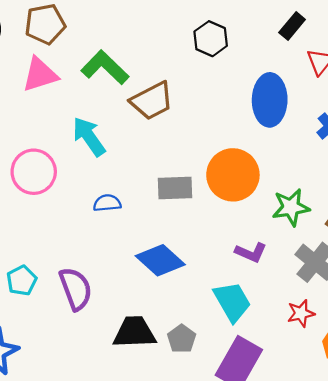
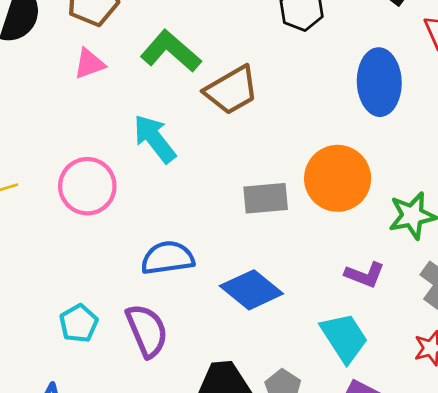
pink triangle: (40, 75) -> (89, 64), size x0.7
blue semicircle: (107, 203) -> (168, 258), moved, size x1.5

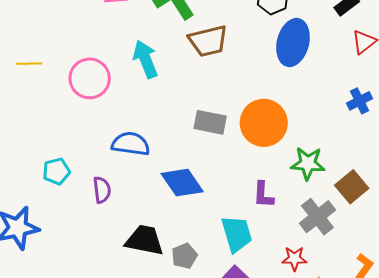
blue ellipse: (379, 82) -> (293, 42), moved
purple L-shape: (365, 275) -> (263, 195), turned 56
purple semicircle: (147, 331) -> (102, 190), size x0.7

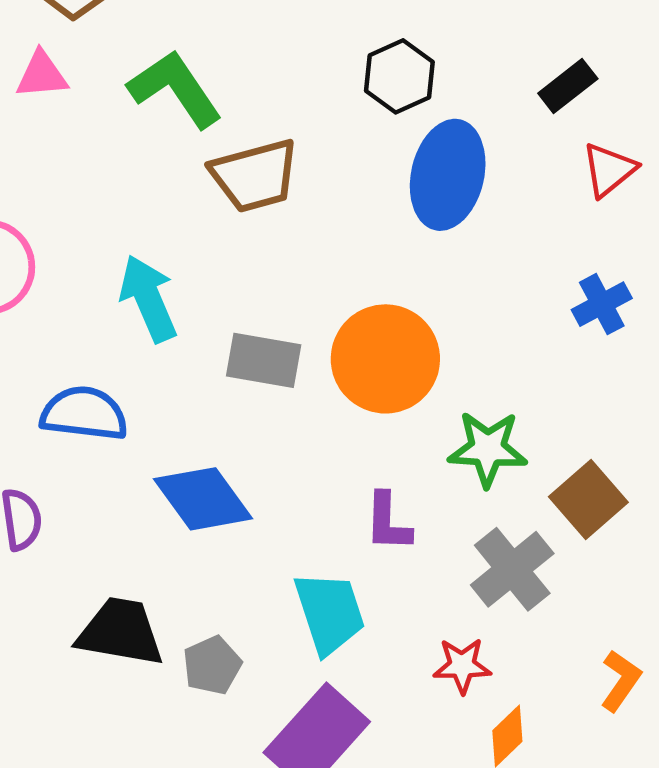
cyan arrow: (145, 59) -> (148, 298), moved

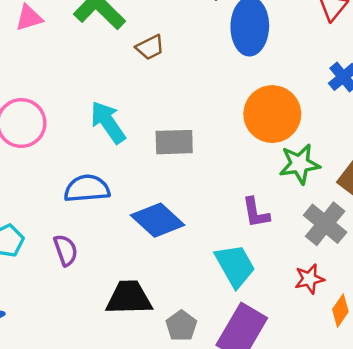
brown trapezoid: (255, 176) -> (150, 47), size x0.6
orange circle: (385, 359) -> (272, 114), moved
gray pentagon: (212, 665) -> (181, 326), moved

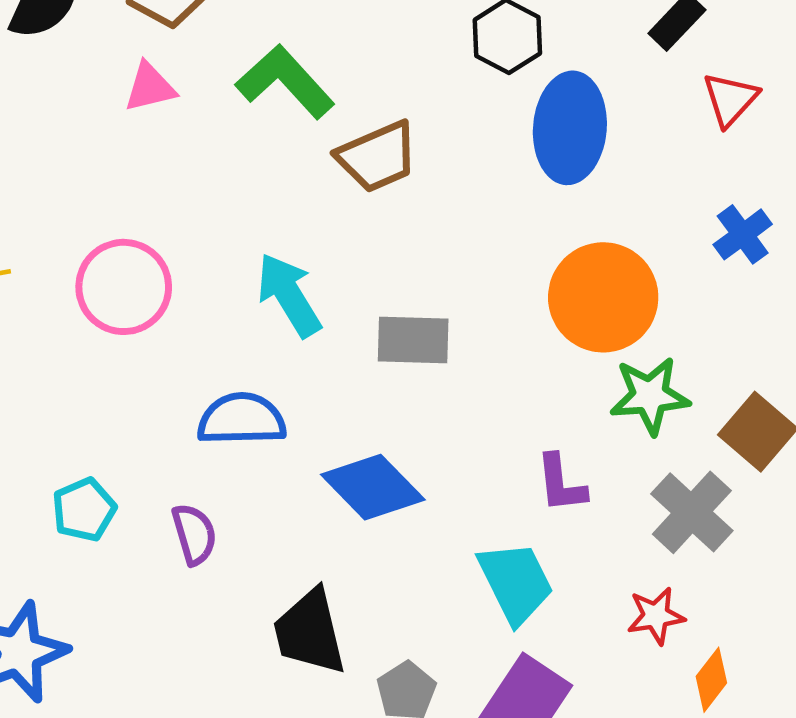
brown trapezoid: (150, 47) -> (377, 157), size x1.5
black trapezoid: (129, 298) -> (310, 632), turned -105

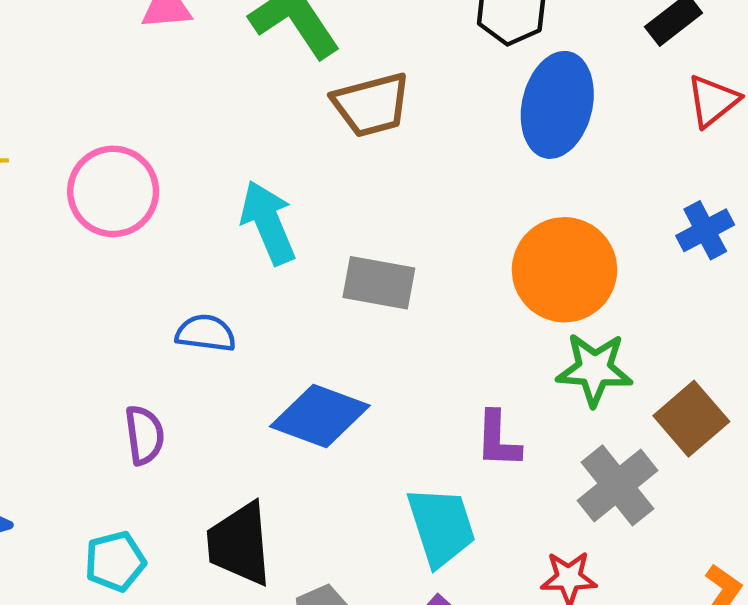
blue semicircle: (242, 419) -> (206, 333), size x0.7
blue diamond: (373, 487) -> (320, 416), turned -34
cyan pentagon: (84, 510) -> (115, 561), moved

